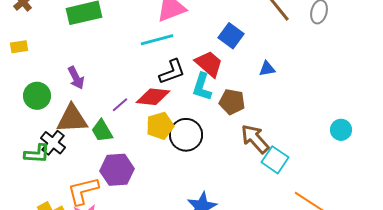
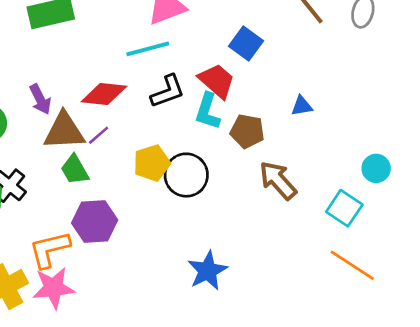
blue triangle: (267, 69) -> (302, 106), moved
red diamond: (153, 97) -> (104, 94), moved
brown triangle: (72, 119) -> (64, 131), moved
cyan circle: (341, 130) -> (376, 168), moved
cyan square: (275, 160) -> (344, 208), moved

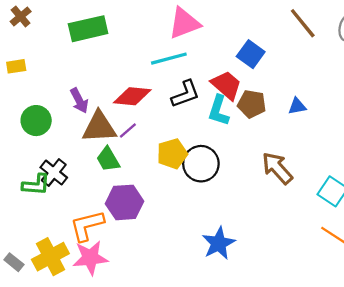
brown pentagon: (247, 131) -> (252, 104), moved

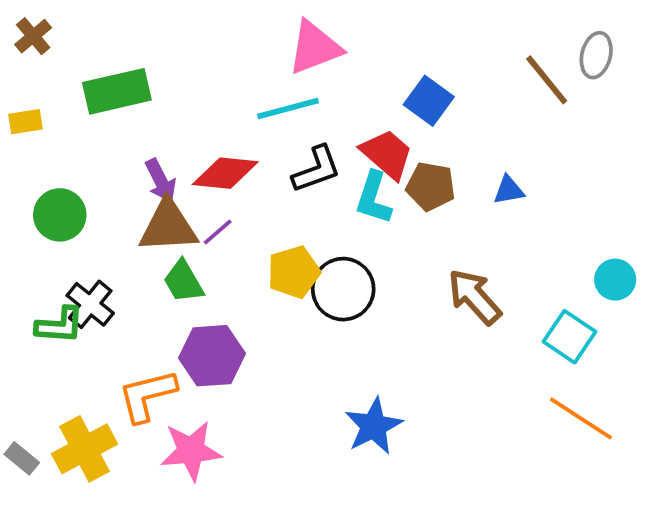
brown line: (303, 23) -> (547, 80), moved
green rectangle: (88, 29) -> (117, 91), moved
purple arrow: (79, 101) -> (161, 181), moved
pink star: (90, 258) -> (191, 451), moved

